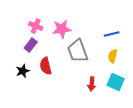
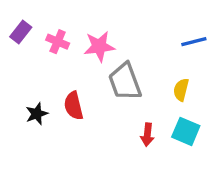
blue line: (112, 34) -> (194, 42), moved
purple rectangle: (31, 45) -> (21, 32), moved

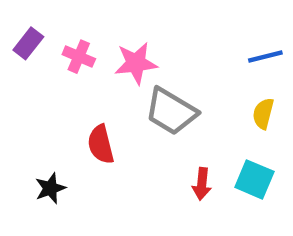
gray trapezoid: (125, 82) -> (171, 111), turned -39
yellow semicircle: (181, 90) -> (263, 114), moved
black star: (37, 114) -> (50, 188), moved

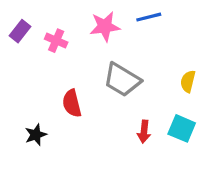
blue line: (265, 57) -> (149, 17), moved
pink star: (136, 63) -> (105, 26), moved

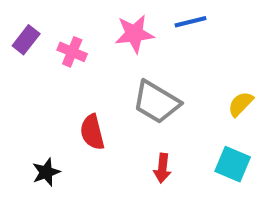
yellow semicircle: (188, 81) -> (241, 104), turned 30
red arrow: (144, 132) -> (162, 168), moved

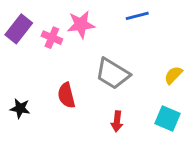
pink star: (134, 34) -> (81, 25), moved
purple rectangle: (26, 40) -> (19, 29), size x1.4
black star: (46, 172) -> (20, 108), moved, turned 30

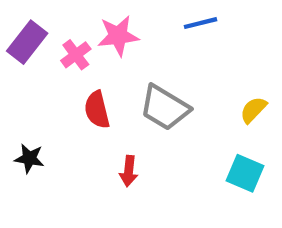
pink cross: (52, 38) -> (76, 55), turned 30
red semicircle: (66, 95) -> (97, 110), moved
red arrow: (117, 121) -> (129, 171), moved

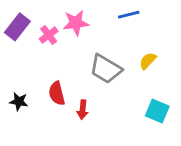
red semicircle: (97, 110) -> (57, 93), moved
yellow semicircle: (253, 110) -> (148, 61), moved

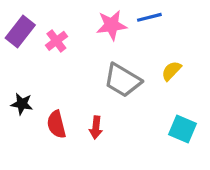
pink star: (76, 23) -> (112, 25), moved
red semicircle: (57, 93) -> (56, 124), moved
black star: (19, 102) -> (22, 104), moved

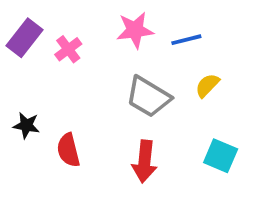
blue line: (149, 17) -> (186, 40), moved
red arrow: (96, 128) -> (144, 162), moved, size x1.5

